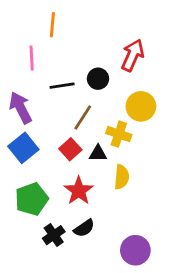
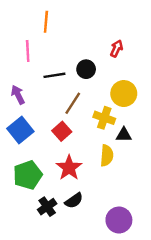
red arrow: (133, 55) -> (116, 49), size x0.6
purple arrow: (21, 108) -> (18, 95), size x0.7
black triangle: (98, 153) -> (124, 135), moved

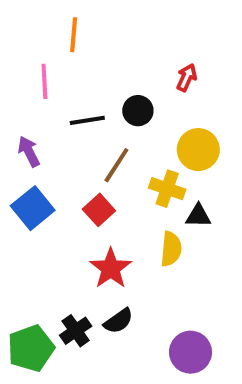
green pentagon: (28, 175) -> (31, 348), moved

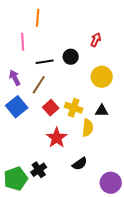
brown line: (116, 165) -> (39, 85), moved
yellow cross: (167, 189) -> (74, 108), moved
black semicircle: (118, 321) -> (80, 164), moved
purple circle: (190, 352) -> (111, 183), moved

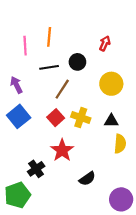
orange line: (38, 18) -> (49, 37), moved
brown line: (39, 85) -> (62, 89), moved
yellow semicircle: (88, 128) -> (120, 144), moved
black cross: (39, 170) -> (36, 169), moved

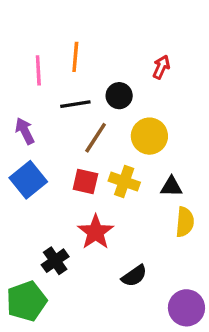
yellow circle: (111, 84) -> (149, 136), moved
red square: (56, 118) -> (85, 182), turned -35

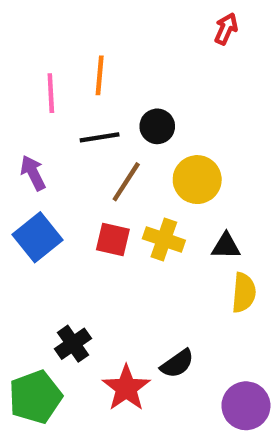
red arrow: (161, 67) -> (226, 29), moved
red star: (96, 232) -> (126, 388), moved

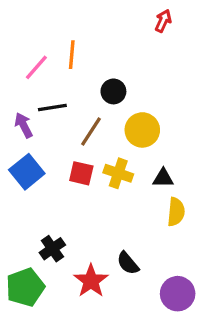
pink line: (51, 93) -> (36, 67), turned 44
black line: (100, 137) -> (52, 108), moved
black semicircle: (177, 364) -> (128, 263), turned 85

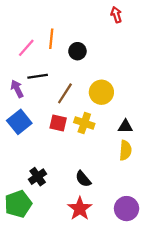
red arrow: (163, 21) -> (116, 15), turned -42
black circle: (113, 91) -> (77, 51), moved
black triangle: (163, 178) -> (125, 126), moved
black semicircle: (128, 263) -> (83, 179), moved
red star: (91, 281) -> (80, 209), moved

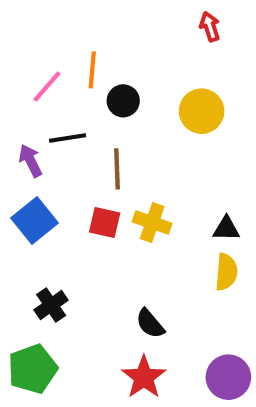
black circle: (77, 51) -> (123, 101), moved
yellow circle: (101, 92) -> (202, 111), moved
brown line: (65, 93) -> (117, 169), turned -35
black cross: (38, 177) -> (51, 305), moved

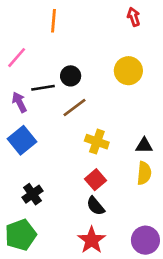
orange line: (92, 70) -> (53, 21), moved
pink line: (47, 86) -> (17, 58), moved
black circle: (123, 101) -> (71, 76), moved
brown line: (117, 169) -> (75, 107), turned 55
red square: (105, 223) -> (96, 180), moved, turned 36

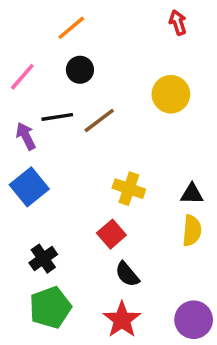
orange line: (53, 21) -> (71, 28), turned 45
black circle: (71, 76) -> (80, 70), moved
brown line: (75, 107) -> (99, 120), moved
red square: (96, 180) -> (111, 234), moved
green pentagon: (21, 235) -> (50, 307), moved

